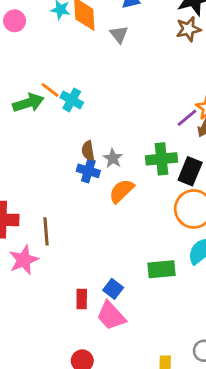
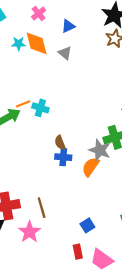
orange line: (50, 90) -> (23, 104), turned -48
gray star: (113, 158) -> (100, 150), moved, size x1.5
blue square: (113, 289) -> (87, 225), moved, turned 32

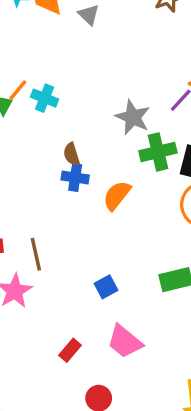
orange line: (23, 104) -> (18, 90), turned -32
gray star: (100, 150) -> (133, 117), moved
red rectangle: (78, 252) -> (70, 350), moved, turned 48

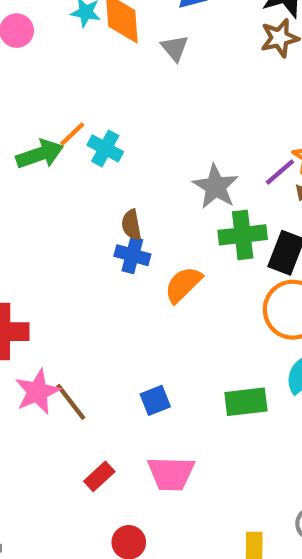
brown line: (36, 254) -> (71, 402), moved, turned -32
pink trapezoid: (125, 341) -> (171, 473), turned -45

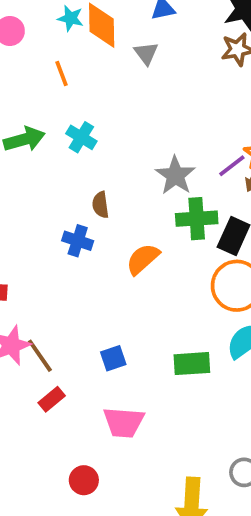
orange line: (72, 134) -> (62, 73), moved, turned -70
blue cross: (132, 255) -> (78, 241), moved
red rectangle: (99, 476) -> (52, 399), moved

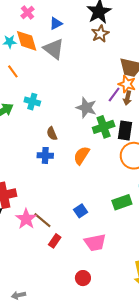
gray triangle: (146, 53) -> (54, 49), size x1.6

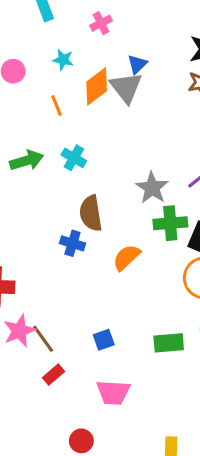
blue triangle: (56, 23) -> (137, 64), moved, turned -32
orange diamond: (27, 41) -> (97, 86), moved, turned 55
brown semicircle: (52, 134) -> (91, 213), size x1.6

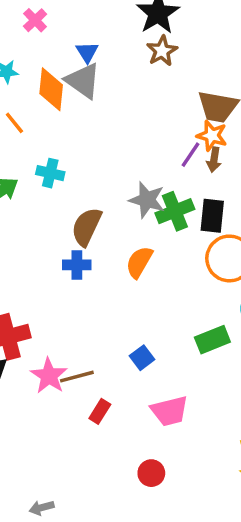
orange diamond: (97, 86) -> (51, 89), turned -30
gray star: (152, 188) -> (147, 200), moved
brown semicircle: (91, 213) -> (87, 227), turned 51
brown line: (43, 339) -> (77, 377), turned -52

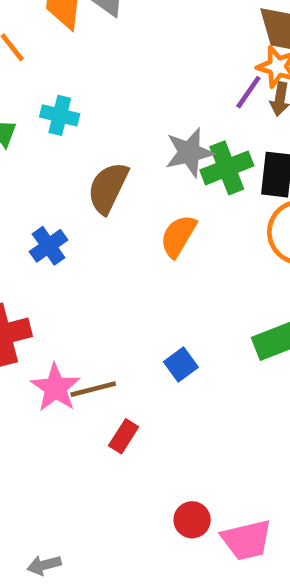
gray star: (147, 200) -> (189, 152), turned -30
blue cross: (77, 265) -> (49, 246), moved, turned -36
pink trapezoid: (170, 411) -> (247, 540), moved

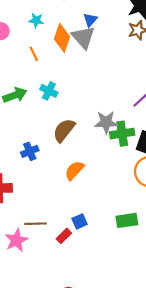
orange semicircle: (178, 236) -> (74, 170), moved
pink star: (55, 388) -> (16, 240), moved
red rectangle: (124, 436) -> (64, 236), moved

